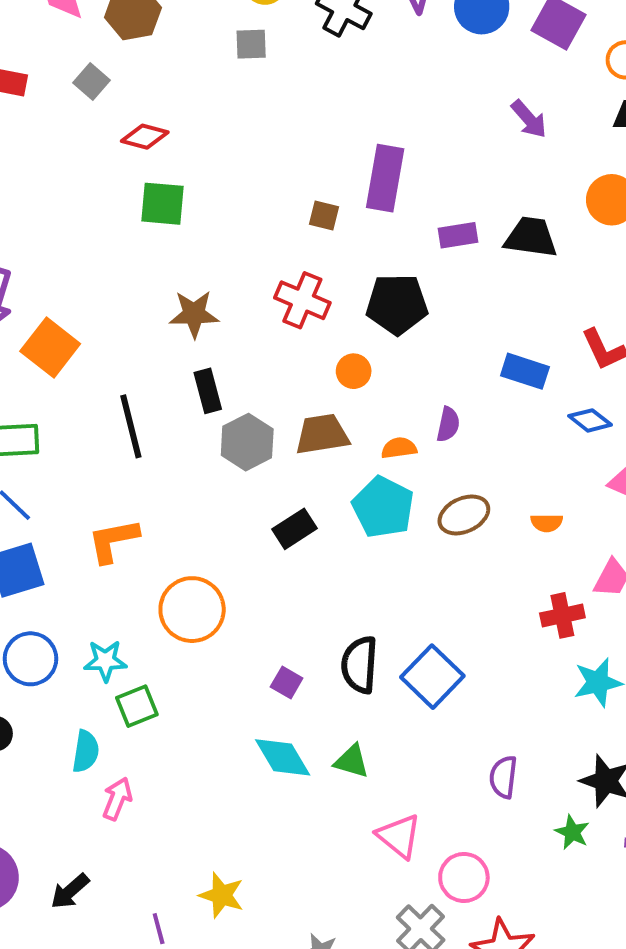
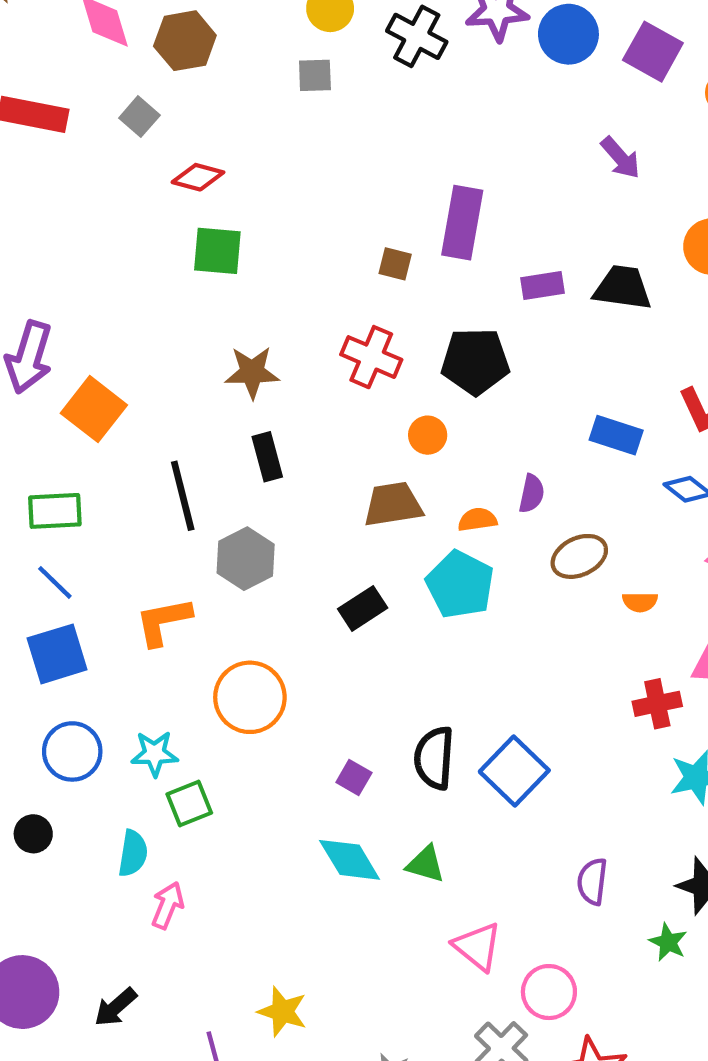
gray hexagon: (247, 442) -> (246, 559), moved
brown ellipse: (464, 515) -> (579, 556), moved

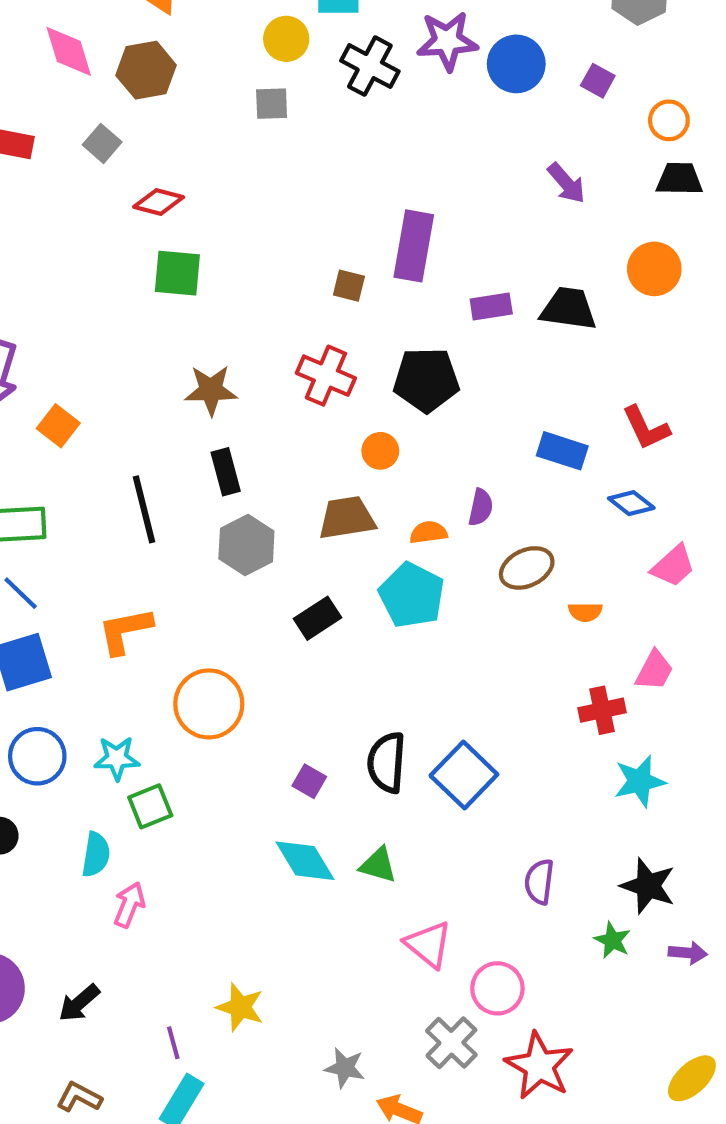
purple square: (653, 52) -> (598, 81), size x0.6
orange square: (94, 409) -> (58, 426), size x0.7
gray hexagon: (246, 559) -> (246, 545), moved

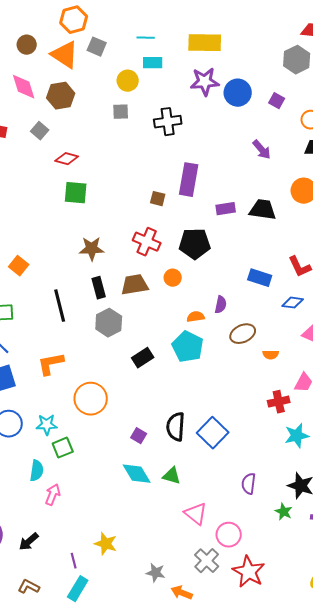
black cross: (370, 66) -> (168, 122), moved, turned -36
blue diamond: (631, 503) -> (293, 303), turned -30
brown trapezoid: (347, 518) -> (135, 285), moved

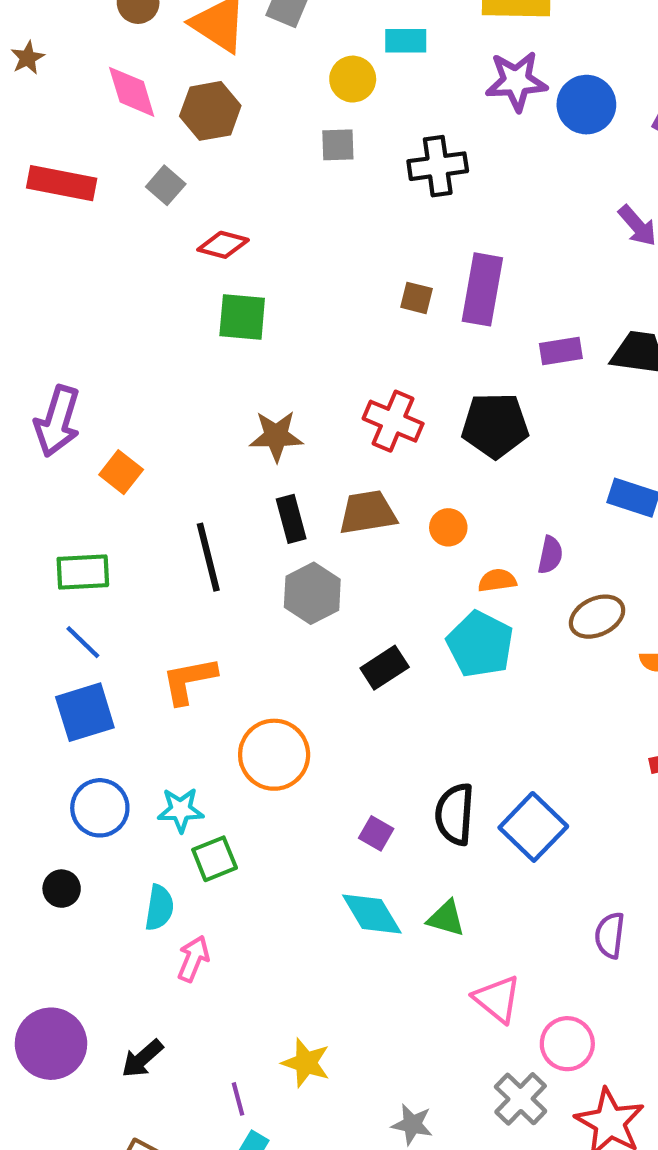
brown square: (158, 199) -> (416, 298), moved
orange circle: (173, 278) -> (448, 527), moved

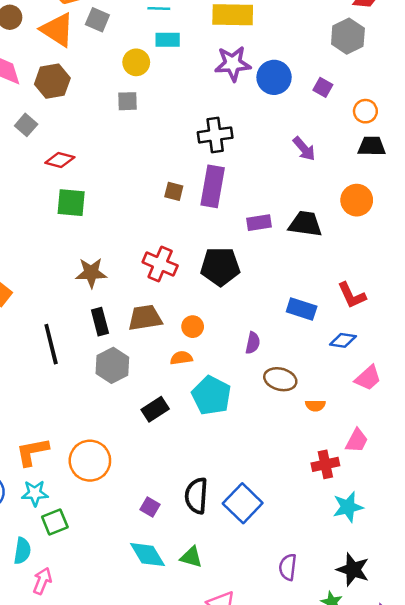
black cross: (438, 166) -> (215, 135), moved
orange semicircle: (497, 580) -> (181, 358), moved
brown ellipse: (597, 617) -> (280, 379), turned 40
orange L-shape: (189, 680) -> (32, 452), moved

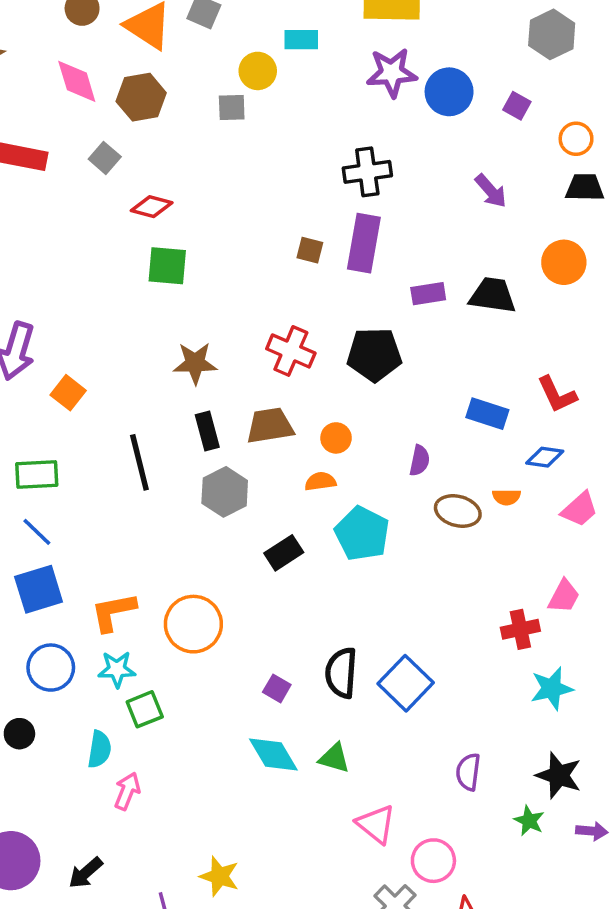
gray square: (127, 101) -> (232, 107), moved
orange semicircle: (315, 406) -> (506, 497), moved

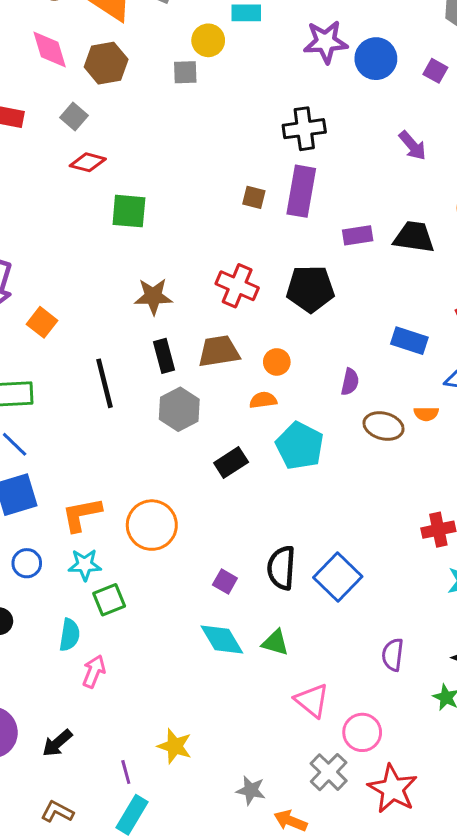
red diamond: (152, 207) -> (88, 162), moved
blue circle: (51, 668) -> (27, 563), size x0.7

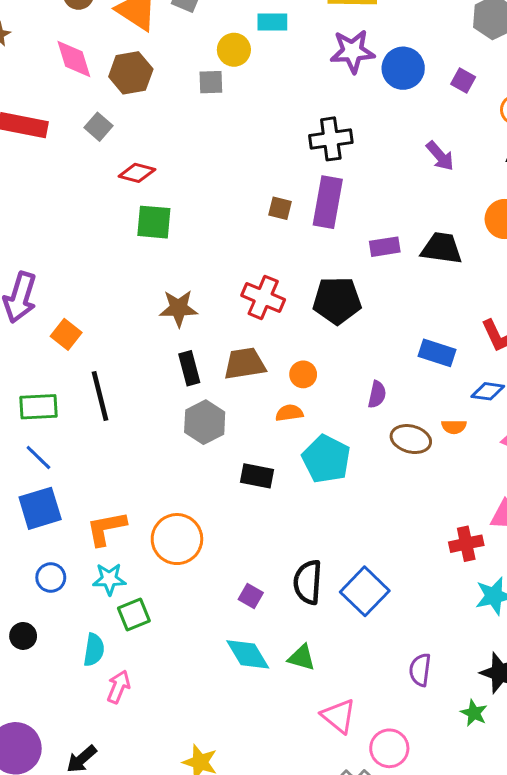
red diamond: (88, 162) -> (137, 173), moved
black line: (105, 383) -> (100, 396), moved
black rectangle: (231, 463) -> (257, 476), turned 44

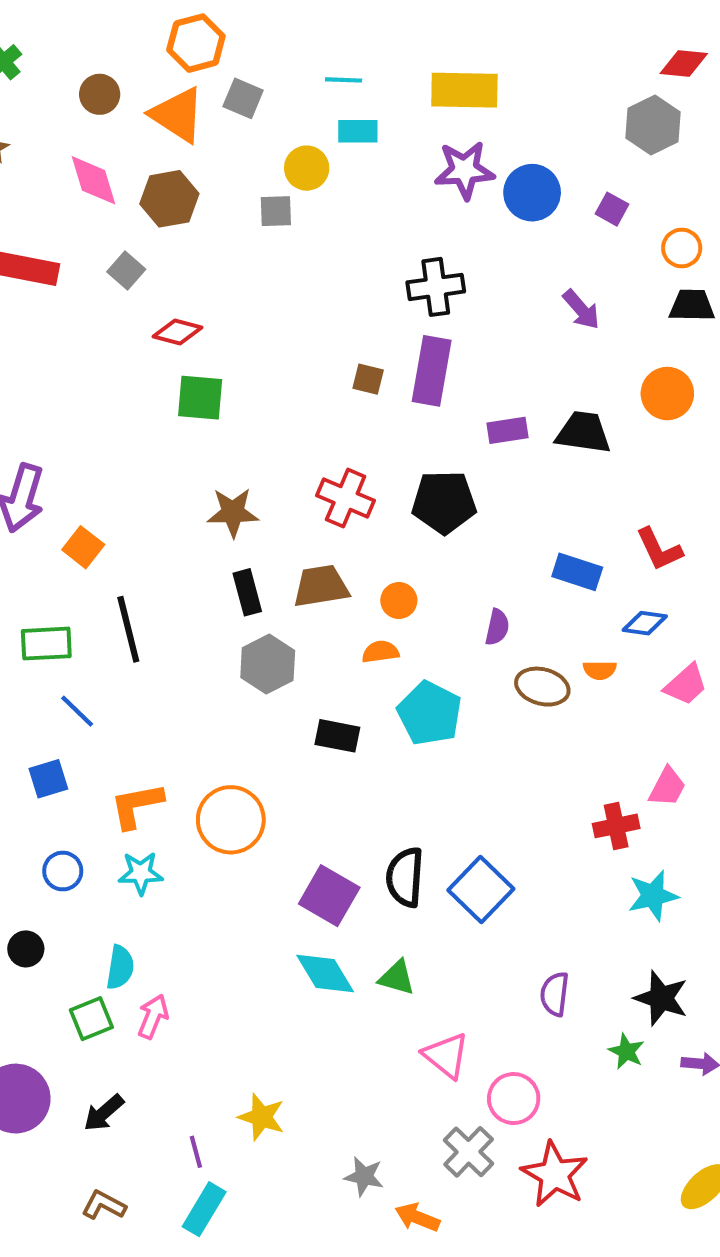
blue line: (38, 457) -> (77, 711), moved
blue square: (40, 508) -> (48, 779), size x0.7
purple square: (251, 596) -> (329, 896), size x1.8
green square: (134, 614) -> (91, 1019), moved

